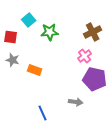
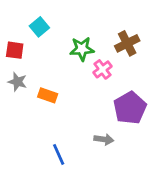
green star: (50, 32) -> (82, 49), moved
pink cross: (85, 56) -> (102, 69), moved
purple pentagon: (95, 79) -> (130, 108), turned 30

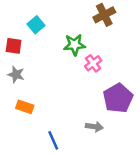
brown cross: (127, 43) -> (104, 15), moved
orange rectangle: (48, 95) -> (25, 107), moved

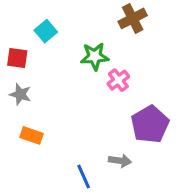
blue line: (53, 140) -> (84, 177), moved

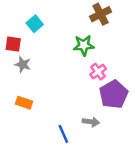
green star: (95, 56) -> (84, 45), moved
pink cross: (118, 80) -> (98, 72), moved
gray star: (20, 94) -> (23, 64), moved

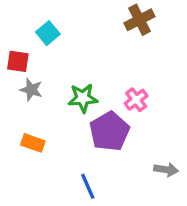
green star: (84, 45) -> (83, 98), moved
purple pentagon: (114, 94) -> (109, 131), moved
gray arrow: (91, 122) -> (166, 170), moved

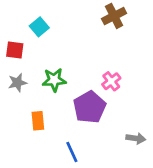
gray star: (31, 90) -> (17, 83), moved, turned -30
green star: (83, 98) -> (54, 80), moved
orange rectangle: (33, 143) -> (38, 121), moved, turned 66

